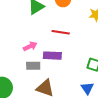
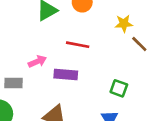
gray rectangle: (33, 66) -> (13, 83), moved

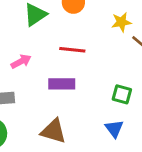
pink arrow: (37, 61) -> (21, 61), moved

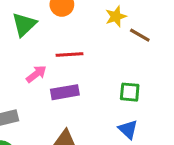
pink arrow: (21, 61) -> (36, 74), moved

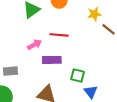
green square: (130, 92) -> (78, 76), moved

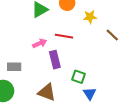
yellow star: (94, 14) -> (90, 17), moved
purple rectangle: (52, 60) -> (55, 60), turned 72

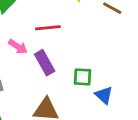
pink arrow: (40, 43) -> (18, 47), turned 72

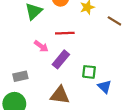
purple rectangle: (45, 63) -> (61, 59), turned 66

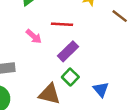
purple rectangle: (61, 59) -> (68, 51), moved
green square: (89, 72) -> (70, 77), moved, turned 32

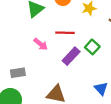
green square: (70, 77) -> (92, 47), moved

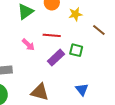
green square: (92, 47) -> (76, 50), turned -32

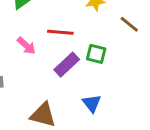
blue triangle: (82, 89) -> (92, 103), moved

